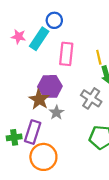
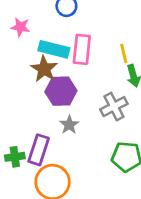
cyan rectangle: (39, 39) -> (54, 49), moved, turned 70
gray cross: (91, 98) -> (114, 107), turned 30
brown star: (39, 99) -> (44, 69), moved

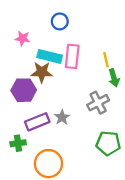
brown star: (44, 69) -> (42, 72), turned -30
purple hexagon: (61, 91) -> (24, 90), moved
purple rectangle: (39, 150) -> (37, 122), moved, turned 50

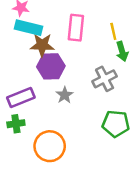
cyan rectangle: (50, 56) -> (28, 28), moved
purple hexagon: (24, 90) -> (51, 66), moved
purple rectangle: (37, 122) -> (21, 98), moved

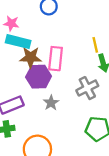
pink rectangle: (76, 28) -> (56, 59), moved

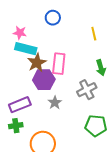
yellow line: (95, 45) -> (94, 34), moved
brown star: (31, 57) -> (37, 63), turned -30

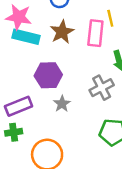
pink star: (20, 33) -> (19, 17), size x1.5
brown star: (37, 63) -> (62, 32), moved
pink rectangle: (59, 64) -> (95, 33), moved

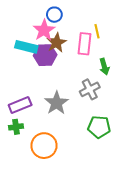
pink star: (19, 17) -> (44, 30), moved, turned 30
purple hexagon: (48, 75) -> (45, 55), moved
gray star: (62, 104) -> (56, 103), size x1.6

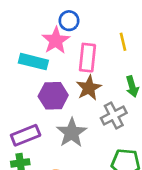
brown star: (56, 43) -> (89, 88), moved
pink rectangle: (85, 44) -> (87, 58), moved
purple hexagon: (45, 55) -> (53, 96), moved

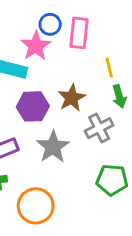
yellow line: (123, 42) -> (109, 68), moved
pink rectangle: (87, 58) -> (79, 33), moved

